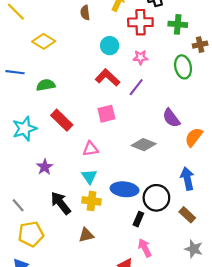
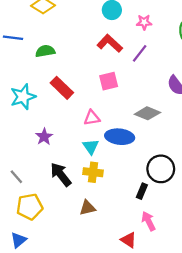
blue ellipse: (125, 189) -> (120, 137), moved

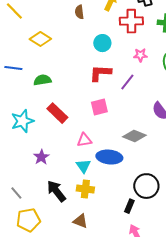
pink star: (144, 22) -> (140, 55), moved
red L-shape: (110, 43) -> (100, 73), turned -40
brown triangle: (87, 208) -> (80, 221), turned 35

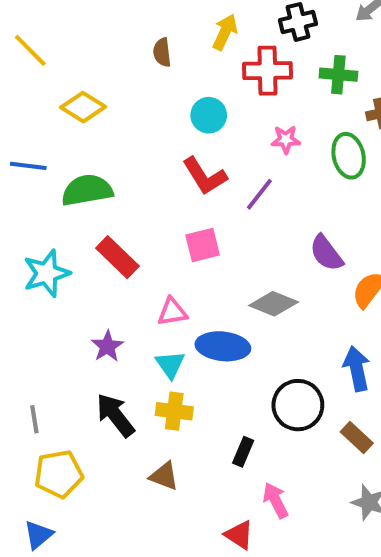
red L-shape: (100, 73) -> (205, 176), turned -125
green semicircle: (42, 80) -> (87, 190), size x1.4
purple star: (41, 157) -> (107, 346), moved
gray line: (16, 193) -> (34, 419), turned 32
black rectangle: (129, 206) -> (243, 452), moved

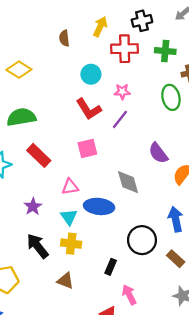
pink star: (286, 140) -> (122, 92), moved
gray diamond: (274, 304) -> (128, 182), turned 52

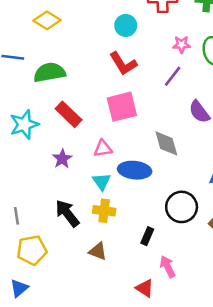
pink star: (122, 92) -> (182, 44), moved
purple line: (120, 119) -> (173, 76), moved
pink square: (87, 148) -> (122, 107), size x1.4
purple star: (33, 206) -> (62, 159), moved

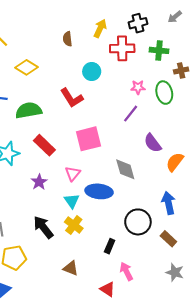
red L-shape: (123, 64) -> (72, 98), moved
pink triangle: (103, 149) -> (73, 174), turned -42
yellow cross: (104, 211) -> (74, 225), turned 30
brown triangle: (98, 251) -> (71, 268), moved

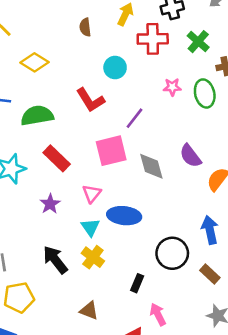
green cross: (159, 50) -> (198, 42), turned 36
purple line: (131, 114) -> (135, 118), moved
gray diamond: (125, 169) -> (151, 166), moved

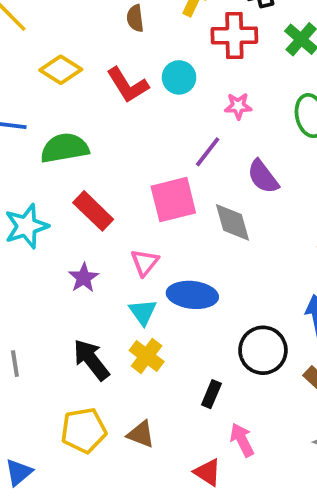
pink star: (172, 87) -> (238, 106), moved
red L-shape: (90, 100) -> (128, 85), moved
purple semicircle: (190, 156) -> (263, 177), moved
yellow pentagon: (19, 297) -> (84, 430), moved

